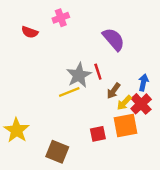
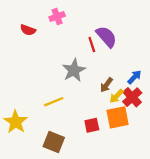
red line: (98, 72) -> (92, 45), moved
blue arrow: (143, 82) -> (134, 77), turned 32
yellow line: (69, 92) -> (54, 102), moved

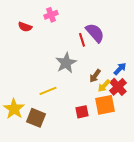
brown square: (54, 142) -> (36, 118), moved

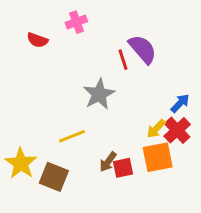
brown arrow: (95, 76) -> (108, 162), moved

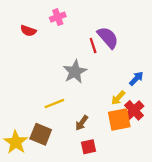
red cross: (177, 130) -> (134, 110), moved
yellow star: (21, 163) -> (16, 142), moved
red square: (123, 168) -> (89, 147), moved

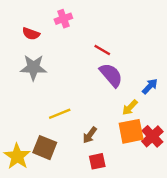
purple semicircle: (108, 38) -> (111, 75), moved
red line: (93, 46) -> (102, 50), turned -42
gray star: (75, 72) -> (33, 67), moved, turned 30
red cross: (134, 110) -> (152, 136), moved

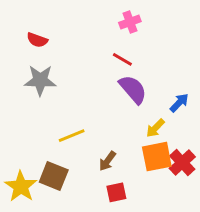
pink cross: (63, 19) -> (130, 22), moved

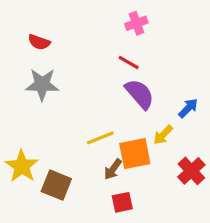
yellow line: (72, 136) -> (100, 138), moved
orange square: (157, 157) -> (135, 154), moved
yellow star: (21, 186) -> (22, 166), moved

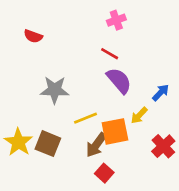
gray star: (42, 85) -> (55, 90), moved
brown arrow: (113, 169) -> (96, 145), size x1.4
brown square: (56, 185) -> (48, 144), moved
red square: (122, 202) -> (104, 173), turned -36

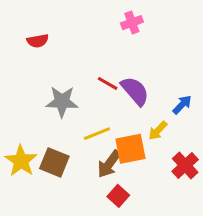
red semicircle: (33, 36) -> (38, 41), turned -30
red line: (110, 54) -> (108, 83), moved

